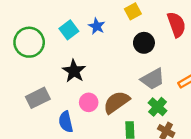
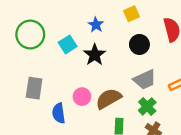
cyan square: (69, 30) -> (68, 44), moved
black star: (74, 71) -> (95, 55), moved
gray rectangle: (38, 98) -> (34, 88), turned -60

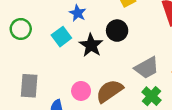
blue star: (96, 25) -> (78, 13), moved
green circle: (30, 35) -> (21, 29), size x0.7
black circle: (139, 44) -> (117, 31), moved

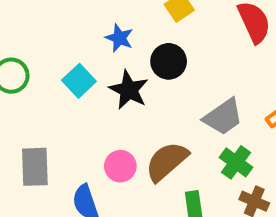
blue star: (78, 13) -> (119, 38), moved

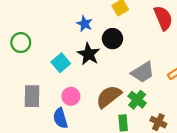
cyan square: (79, 81) -> (61, 63), moved
green cross: (236, 162) -> (137, 100), moved
pink circle: (120, 166) -> (71, 96), moved

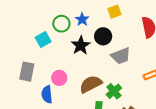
green circle: (21, 43) -> (61, 24), moved
cyan square: (61, 63) -> (43, 39), moved
gray trapezoid: (143, 72) -> (121, 56), moved

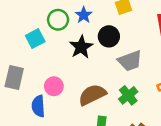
green cross: (114, 91) -> (128, 95), moved

